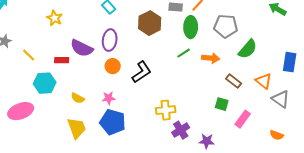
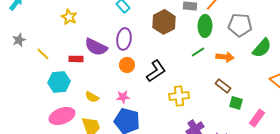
brown rectangle: (234, 81) -> (223, 86), moved
yellow cross: (166, 110) -> (179, 96), moved
pink ellipse: (21, 111) -> (62, 116), moved

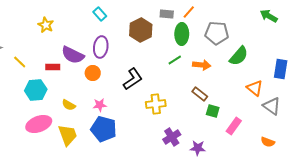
orange circle: (127, 65) -> (93, 73), moved

